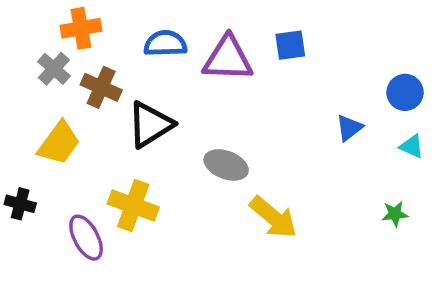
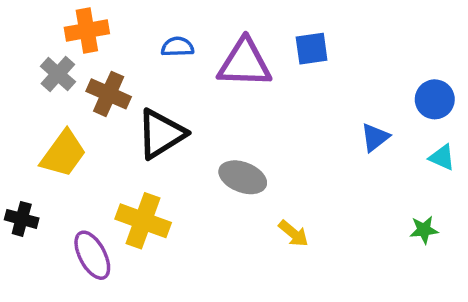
blue semicircle: (165, 43) -> (177, 47), size x0.7
yellow arrow: (273, 217) -> (293, 233), size x0.6

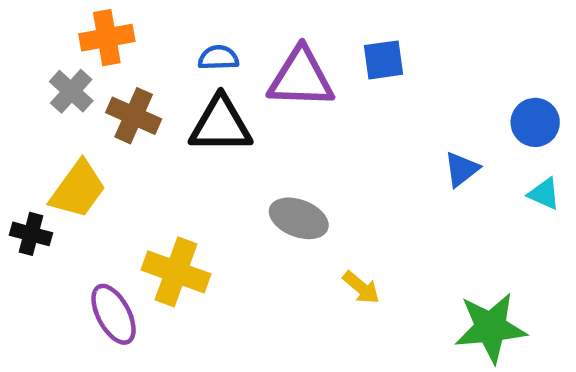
black triangle: (161, 134) -> (221, 125), moved, turned 32
black cross: (22, 219) -> (31, 234), moved
green star: (424, 230) -> (491, 328), moved, size x2.0

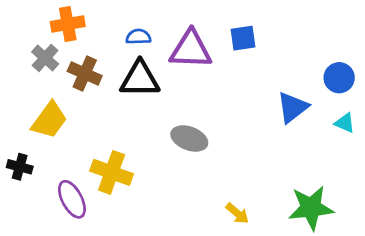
blue triangle: (462, 169) -> (292, 107), size x1.4
black cross: (31, 234) -> (20, 167), moved
yellow arrow: (361, 288) -> (237, 213), moved

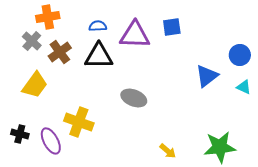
brown cross: (85, 73) -> (60, 52), turned 30
black cross: (20, 167) -> (20, 134), moved

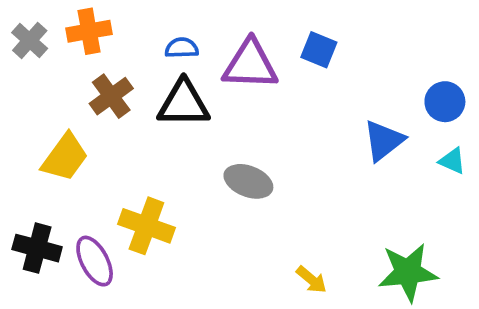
blue square: (172, 27) -> (319, 50), turned 30
gray cross: (32, 41) -> (30, 40), moved
black cross: (20, 134) -> (37, 248), size x1.4

